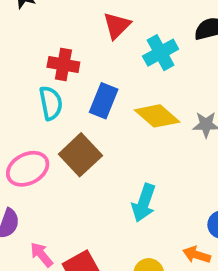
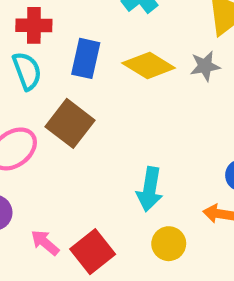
cyan arrow: (144, 203) -> (150, 189), moved

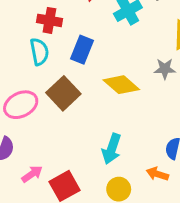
yellow diamond: (149, 65) -> (121, 85), moved
pink arrow: (45, 243) -> (32, 174), turned 95

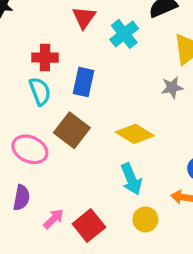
yellow diamond: (121, 85) -> (135, 134), moved
pink ellipse: (21, 105) -> (30, 149), turned 60
cyan arrow: (112, 149) -> (131, 179), turned -32

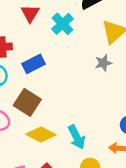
blue rectangle: (84, 82) -> (34, 64), turned 55
yellow diamond: (135, 134) -> (41, 134), moved

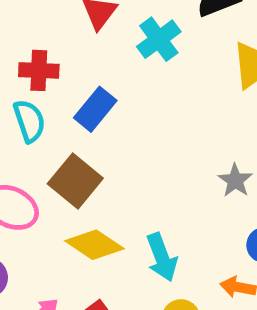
gray star: (103, 63) -> (235, 180), moved, turned -30
blue rectangle: (34, 64) -> (95, 109), turned -30

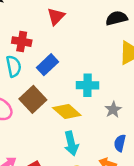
cyan cross: (159, 39) -> (88, 85), moved, turned 30
yellow diamond: (94, 245) -> (67, 112), moved

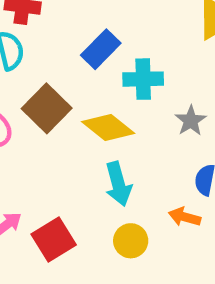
blue rectangle: (48, 65) -> (101, 49), moved

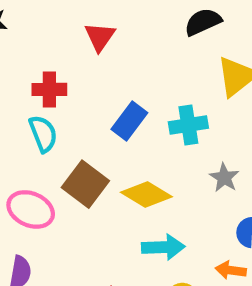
cyan cross: (143, 79) -> (188, 125), moved
cyan arrow: (118, 184) -> (163, 247), turned -69

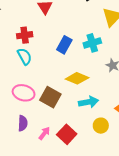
brown square: (85, 184) -> (50, 97), moved

